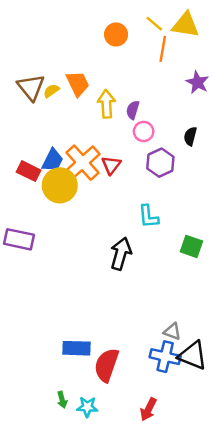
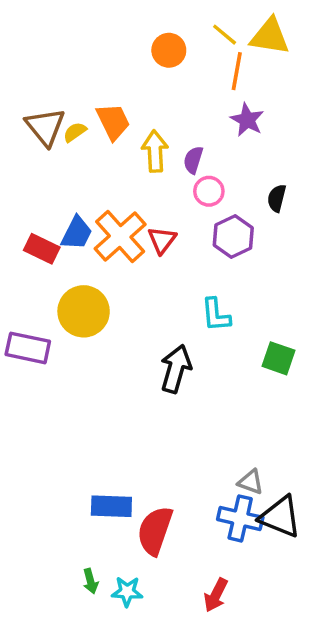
purple star: (197, 82) -> (247, 120), moved
yellow circle: (60, 185) -> (84, 311), moved

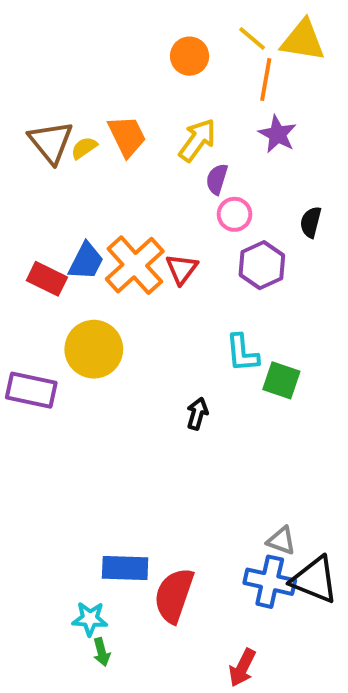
yellow arrow: (155, 151) -> (197, 140), moved, turned 39
green square: (278, 358) -> (281, 380), moved
black arrow: (176, 369) -> (197, 414), size x0.6
cyan star: (127, 592) -> (90, 619), moved

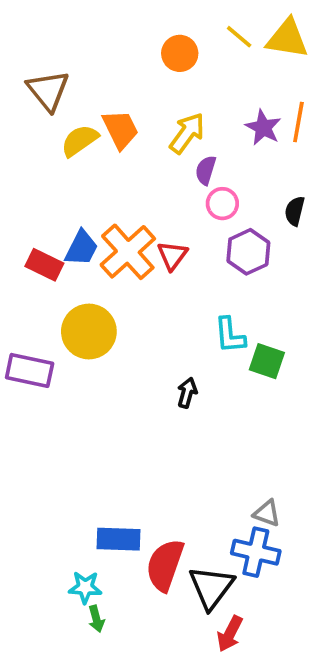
orange line: (266, 79) -> (298, 122), moved
brown triangle: (51, 142) -> (48, 90), moved
yellow semicircle: (84, 148) -> (80, 141), size x1.5
black triangle: (315, 580) -> (211, 587), moved, turned 45

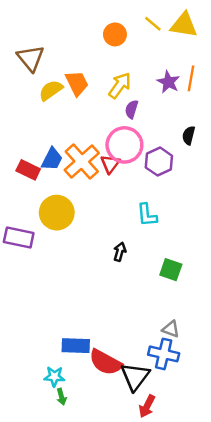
pink circle: (222, 204) -> (124, 145), moved, size x1.8
green square: (267, 361) -> (171, 270), moved
red semicircle: (165, 565) -> (105, 362), turned -80

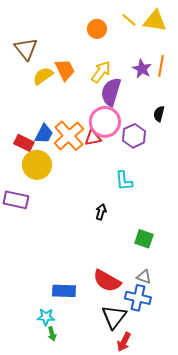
purple semicircle: (132, 109) -> (111, 92), size x1.8
red triangle: (110, 164) -> (93, 138), turned 42
yellow circle: (57, 213) -> (37, 165), moved
green square: (171, 270) -> (144, 239), moved
red semicircle: (105, 362) -> (107, 281), moved

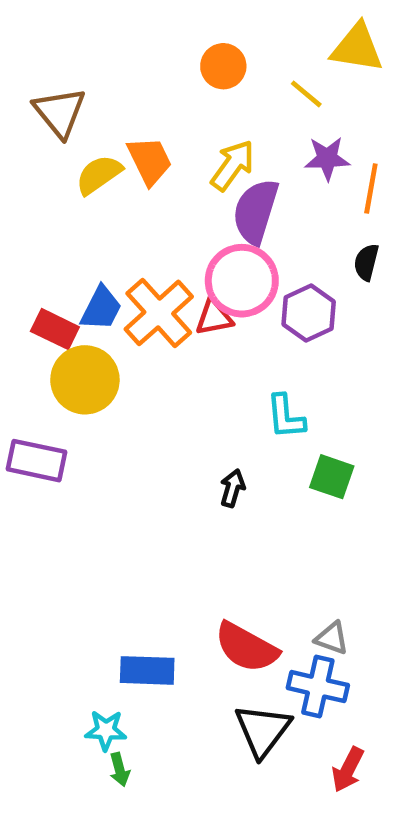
yellow line: (129, 20) -> (306, 94), moved
orange line: (161, 66) -> (371, 188), moved
purple star: (142, 69) -> (327, 158), turned -30
green square: (144, 239) -> (332, 477), moved
red arrow: (124, 342) -> (348, 770), moved

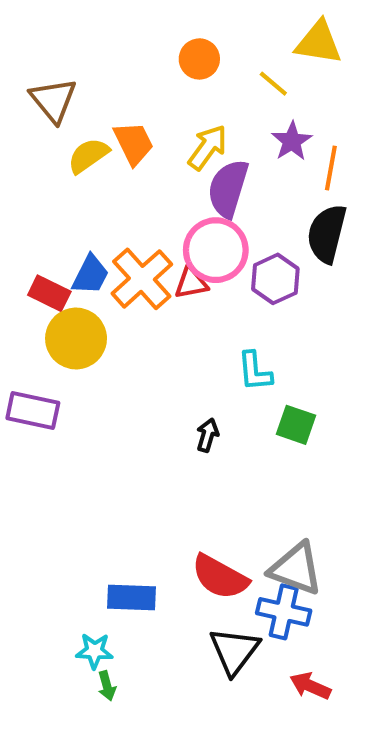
purple star: (327, 158) -> (292, 141), turned -30
black semicircle: (366, 262) -> (327, 234), size x1.8
gray triangle: (332, 638) -> (296, 569), size x1.8
red arrow: (348, 770) -> (310, 686), turned 87

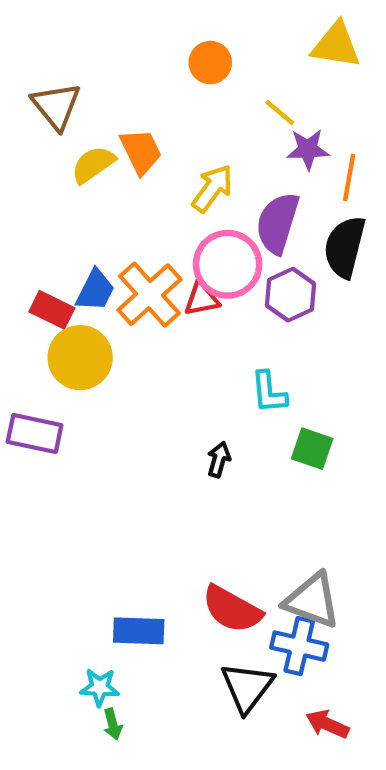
yellow line: (273, 84) -> (280, 112), moved
purple star: (292, 141) -> (308, 149), turned 30
yellow arrow: (208, 147) -> (212, 188), moved
purple semicircle: (228, 188) -> (277, 223), moved

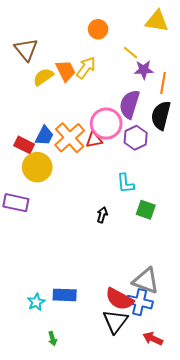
yellow arrow: (212, 188) -> (86, 68), moved
red semicircle: (232, 609) -> (119, 299), moved
cyan star: (100, 687) -> (36, 302), moved, turned -30

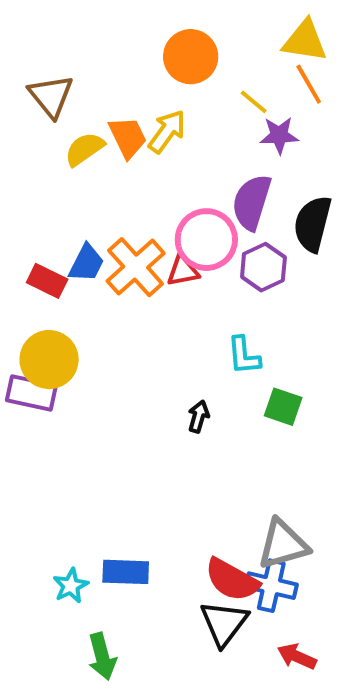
orange circle: (98, 29) -> (191, 57), size x1.4
orange line: (163, 83) -> (309, 84), moved, turned -40
yellow circle: (37, 167) -> (49, 360), moved
gray triangle: (146, 281) -> (283, 544), turned -36
green arrow: (52, 339) -> (102, 657), size x1.6

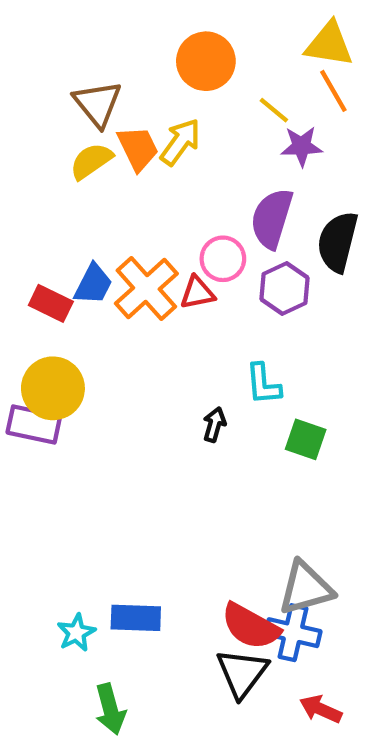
brown triangle: (51, 96) -> (98, 104), moved
pink circle: (206, 240) -> (223, 259), size x0.7
black arrow: (199, 417) -> (214, 424), moved

